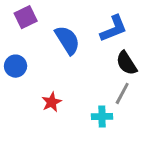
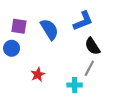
purple square: (26, 17) -> (19, 26), moved, turned 35

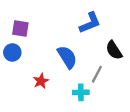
blue semicircle: (49, 29) -> (67, 57), moved
black semicircle: (92, 46) -> (114, 50), moved

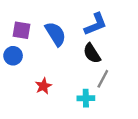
black semicircle: (114, 50) -> (92, 53), moved
blue semicircle: (67, 57) -> (56, 34), moved

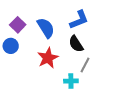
purple square: (22, 30) -> (18, 25), turned 35
red star: (43, 86) -> (48, 58), moved, size x1.5

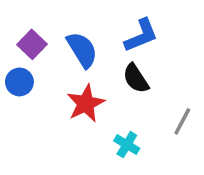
gray line: (85, 65) -> (182, 121), moved
cyan cross: (71, 81) -> (127, 145), turned 32

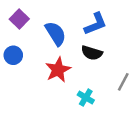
purple square: (32, 44) -> (19, 19), moved
black semicircle: (136, 78) -> (92, 53), turned -40

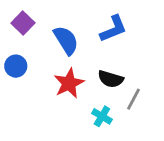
black semicircle: (92, 53) -> (111, 79), moved
gray line: (123, 82) -> (134, 99), moved

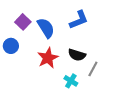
purple square: (23, 23) -> (23, 22), moved

